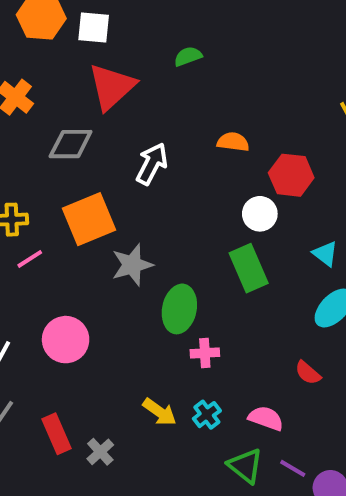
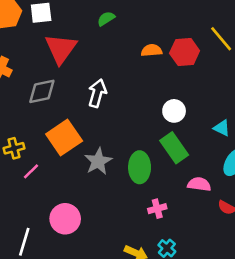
orange semicircle: (233, 142) -> (152, 50), moved
red hexagon: (291, 175) -> (185, 52), moved
green ellipse: (179, 309) -> (140, 167), moved
pink semicircle: (266, 418) -> (199, 184), moved

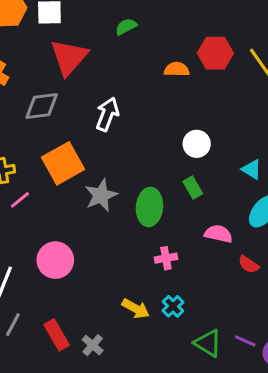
red hexagon: (185, 52) -> (215, 53), moved
green rectangle: (174, 148) -> (193, 188), size x0.6

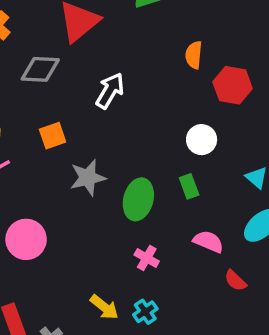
red hexagon: (215, 53) -> (233, 85), moved
orange semicircle: (177, 69) -> (194, 55), turned -95
orange square: (63, 163) -> (53, 136), size x0.6
pink cross: (166, 258) -> (147, 258), turned 30

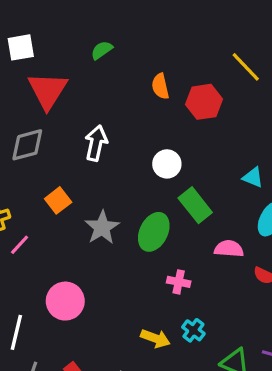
white circle: (202, 140) -> (167, 164), moved
green rectangle: (189, 186) -> (195, 205), size x1.5
green ellipse: (138, 199) -> (154, 232), turned 30

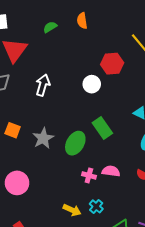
orange semicircle: (160, 86) -> (82, 21), moved
white circle: (167, 164) -> (92, 84), moved
orange square: (58, 200) -> (13, 130), moved, turned -35
pink semicircle: (229, 249) -> (111, 171), moved

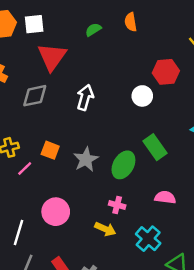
pink cross: (89, 175) -> (117, 205), moved
cyan cross: (96, 206) -> (148, 239), size x1.5
yellow arrow: (72, 210) -> (105, 229), moved

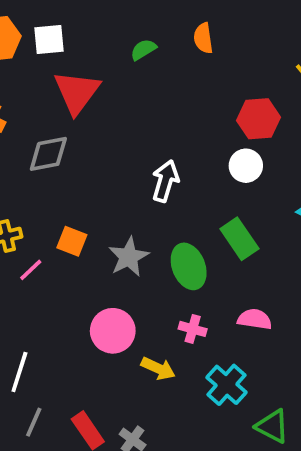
white circle: (142, 96) -> (246, 166), moved
white arrow: (85, 97) -> (165, 181), moved
green ellipse: (123, 165) -> (189, 266), turned -52
pink cross: (117, 205) -> (193, 329), moved
pink circle: (56, 212) -> (113, 331), moved

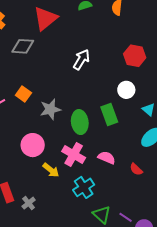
white circle: (246, 166) -> (126, 90), moved
white arrow: (165, 181) -> (81, 60), moved
pink cross: (193, 329) -> (74, 154), size x1.6

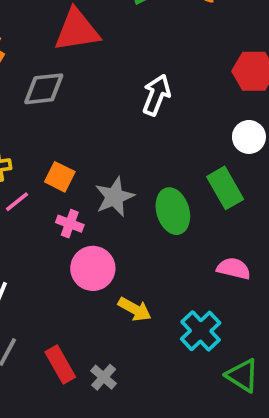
red triangle: (45, 18) -> (77, 30), turned 40
pink cross: (74, 154) -> (70, 224), moved, size x0.6

